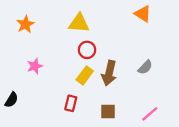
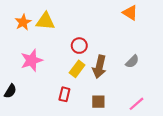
yellow triangle: (79, 23) -> (45, 21), moved
pink star: (35, 66) -> (32, 60), size x1.5

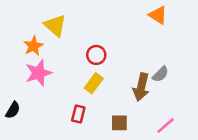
yellow triangle: (45, 21) -> (55, 25), turned 36
orange star: (23, 22) -> (33, 46), moved
brown arrow: (99, 67) -> (141, 87), moved

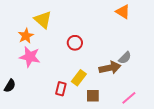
pink star: (39, 73) -> (30, 57), turned 30
yellow rectangle: (94, 83) -> (79, 78), moved
brown arrow: (141, 87) -> (110, 68), turned -115

